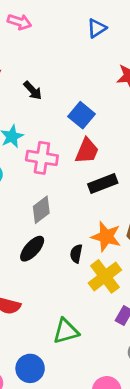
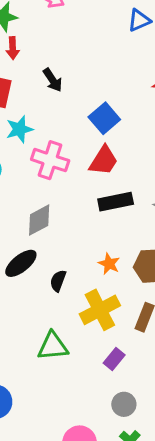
orange star: (106, 237) -> (109, 264), size x0.6
black semicircle: (76, 254) -> (58, 281), moved
green triangle: (66, 331) -> (53, 346), moved

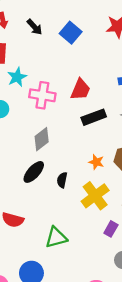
black arrow: (53, 80) -> (35, 27), moved
blue square: (104, 118) -> (71, 33), moved
green triangle: (53, 346) -> (56, 238), moved

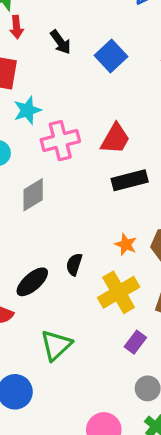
pink cross: (42, 95) -> (60, 141), turned -30
gray diamond: (42, 139) -> (33, 195), moved
black ellipse: (34, 172) -> (32, 282), moved
green triangle: (56, 238) -> (56, 345), turned -35

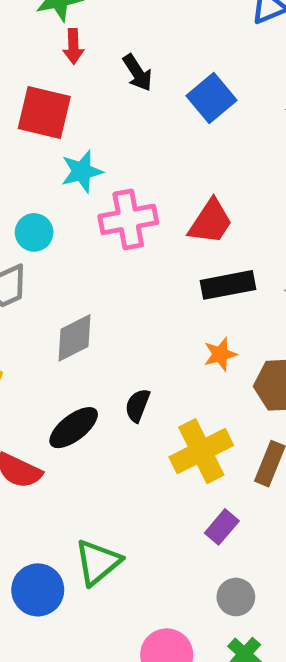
gray diamond: (33, 195) -> (75, 338), moved
orange star: (126, 245) -> (220, 354), moved, turned 30
green triangle: (56, 345) -> (98, 562), moved

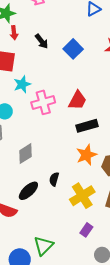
orange star: (220, 354) -> (86, 155), size x1.5
purple rectangle: (222, 527) -> (86, 230), moved

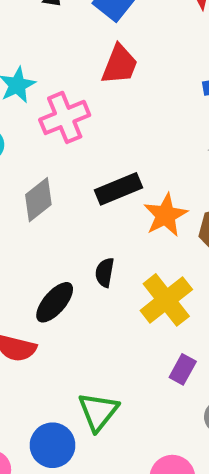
red trapezoid: (77, 100) -> (120, 65), moved
black rectangle: (87, 126) -> (118, 189), moved
gray diamond: (25, 154) -> (38, 200), moved

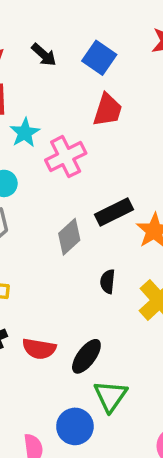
gray diamond: (38, 200) -> (69, 237), moved
black ellipse: (55, 302) -> (86, 356), moved

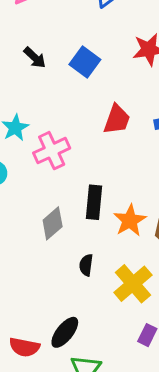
red trapezoid: (108, 110) -> (117, 119), moved
black rectangle: (114, 212) -> (94, 202), turned -60
red semicircle: (39, 349) -> (24, 347), moved

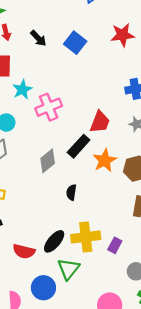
red trapezoid: (117, 119) -> (100, 122), moved
black rectangle: (94, 202) -> (79, 146), turned 35
yellow cross: (133, 284) -> (86, 237), moved, turned 32

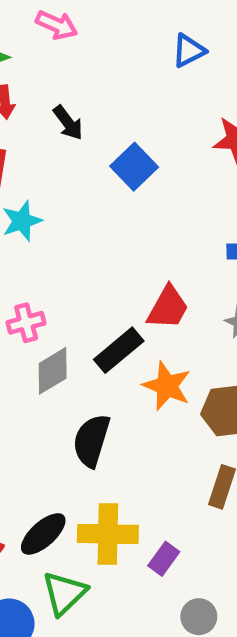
blue square: (75, 43) -> (134, 167), moved
pink cross: (49, 107) -> (26, 323), moved, size x0.7
orange star: (105, 160) -> (167, 386), turned -30
black semicircle: (71, 192) -> (91, 441), size x1.6

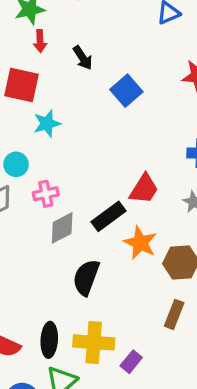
black ellipse: (43, 534) -> (49, 340), turned -48

